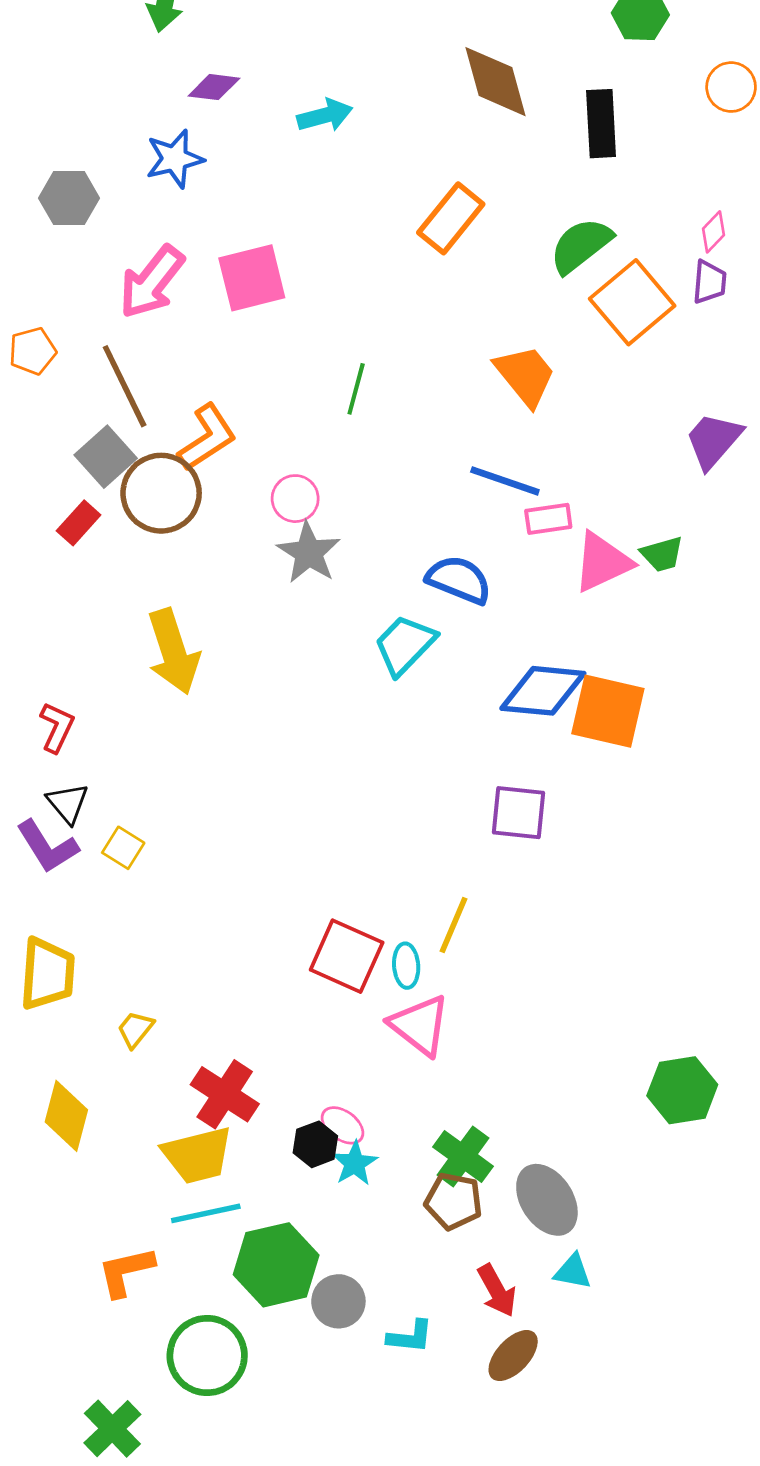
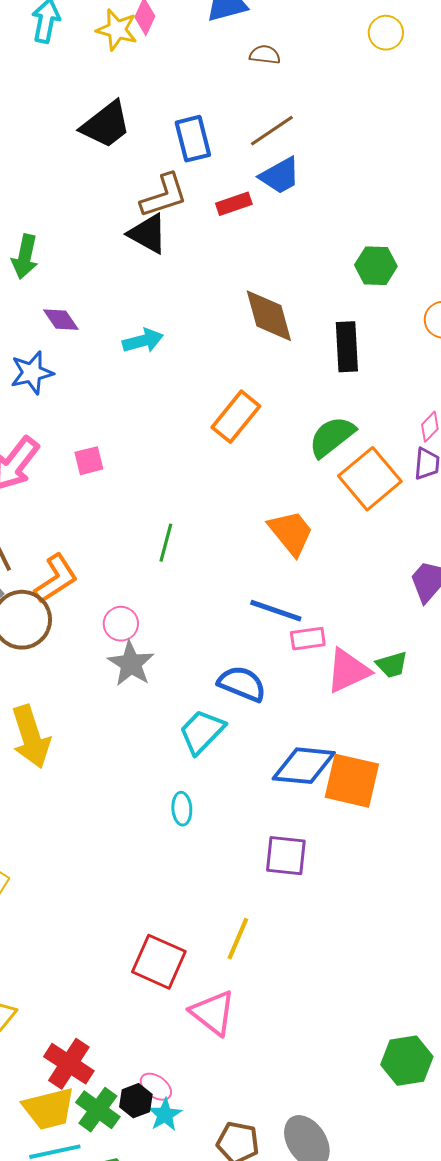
purple diamond: (214, 87) -> (61, 320), turned 48
pink square: (252, 278) -> (89, 461), size x0.6
cyan ellipse: (406, 966) -> (182, 809), moved
green cross: (463, 1157) -> (98, 1110), moved

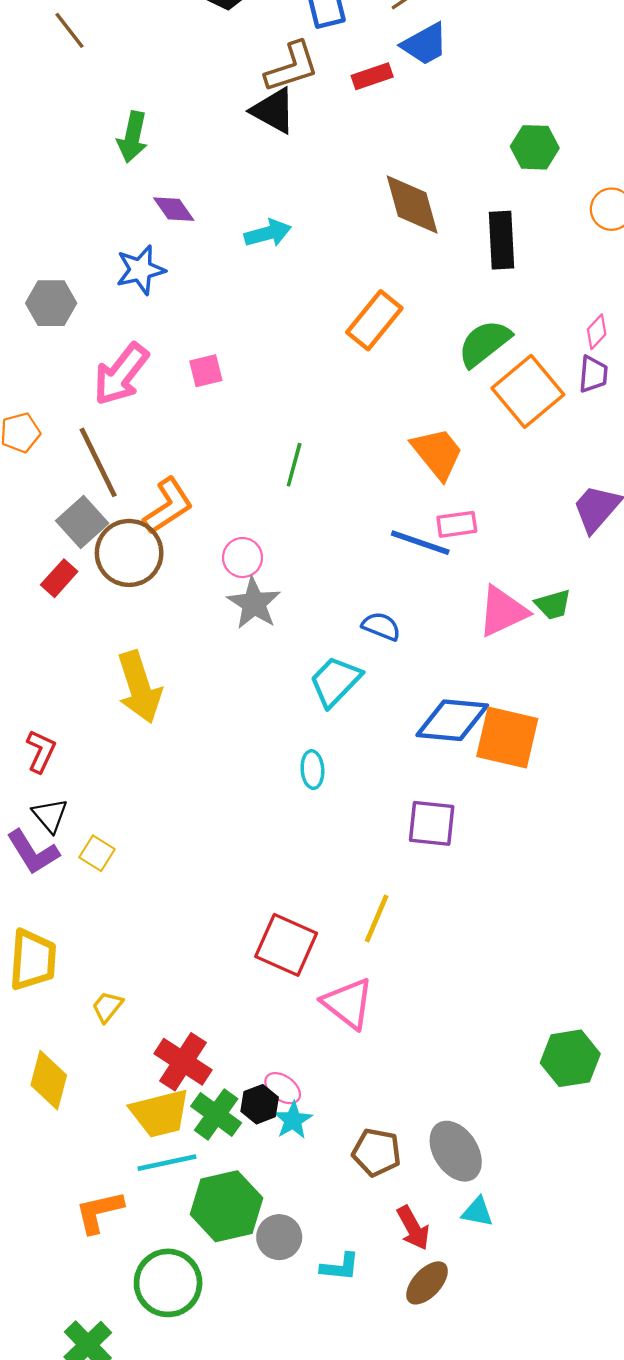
pink rectangle: (308, 639) -> (457, 524), moved
blue semicircle: (242, 684) -> (381, 626), size x0.7

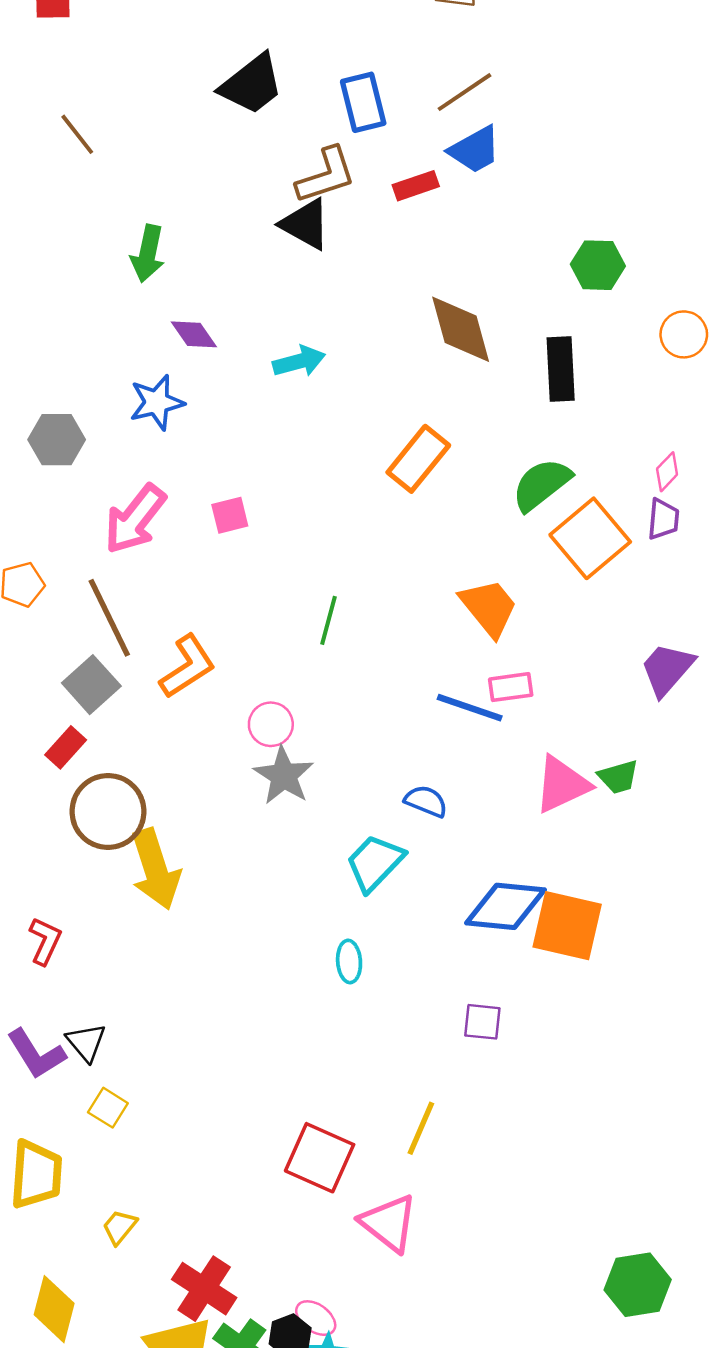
brown circle: (129, 553) -> (108, 811), moved
black triangle: (50, 815) -> (86, 1042), moved
purple square: (432, 823) -> (482, 1022), size x0.7
yellow square: (97, 853) -> (108, 1108), moved

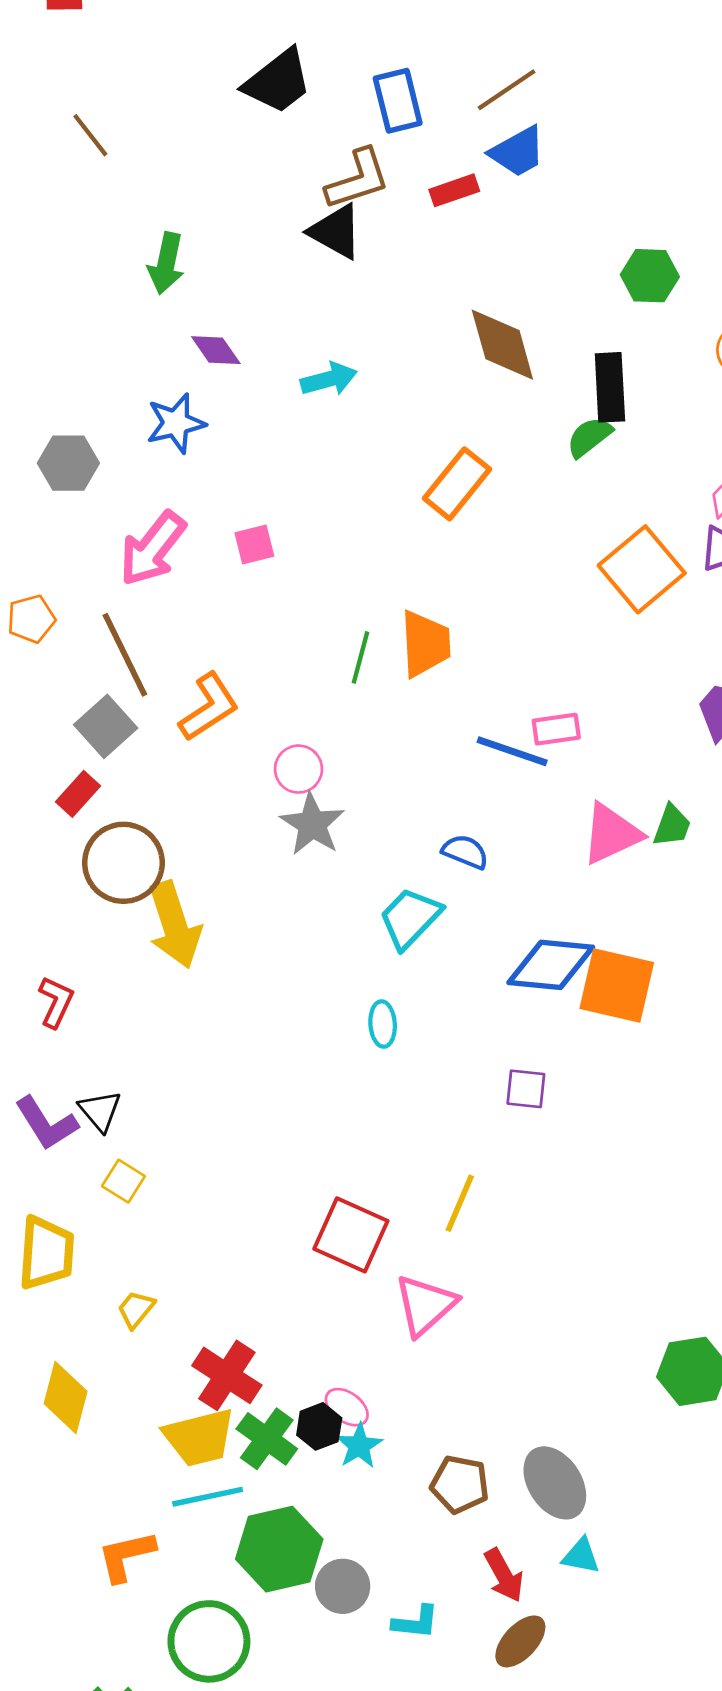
green semicircle: (541, 484) -> (589, 437), moved, size x0.7
orange trapezoid: (489, 608) -> (425, 644), moved, turned 36
green trapezoid: (618, 777) -> (672, 826), turned -54
pink triangle: (389, 1223) -> (425, 1305), turned 40

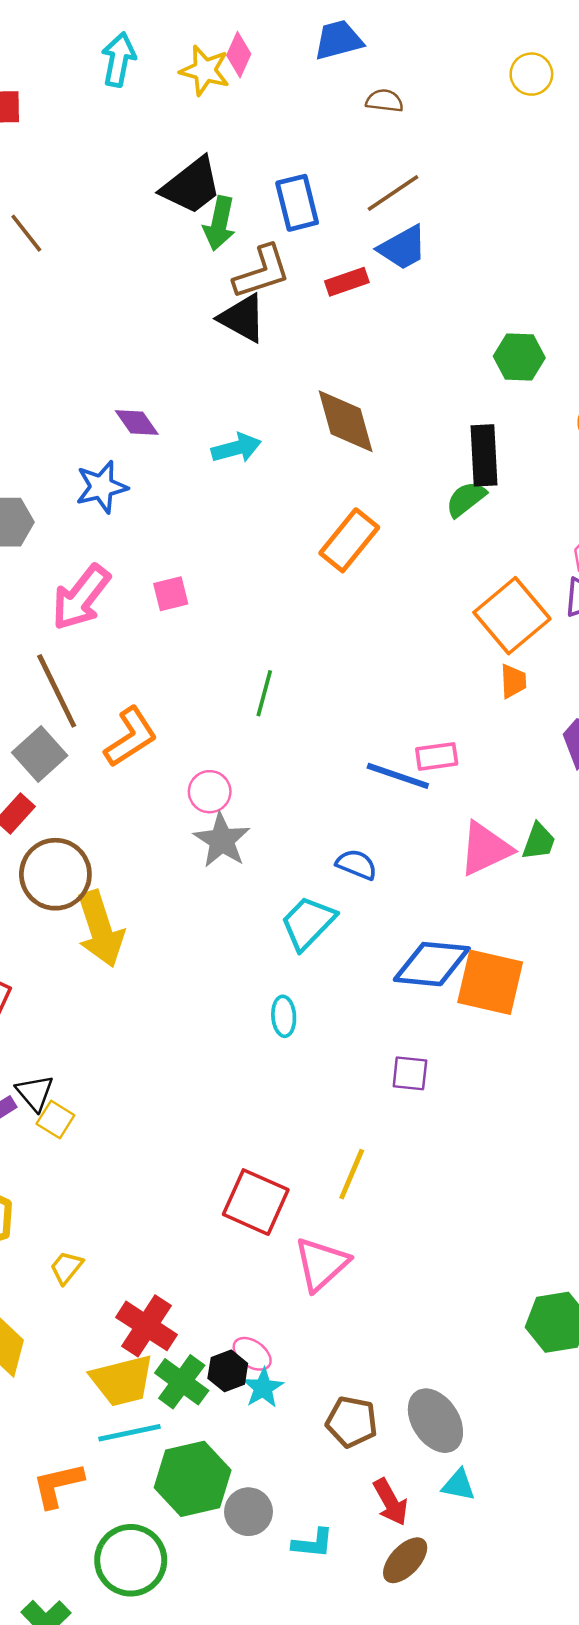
green arrow: (166, 263) -> (219, 223), moved
brown diamond: (502, 345) -> (346, 421), moved
orange trapezoid: (425, 644) -> (513, 681), moved, size x0.6
yellow square: (123, 1181) -> (55, 1119), moved

